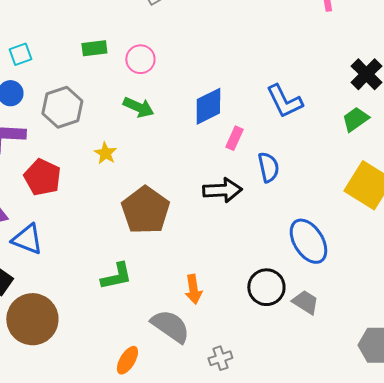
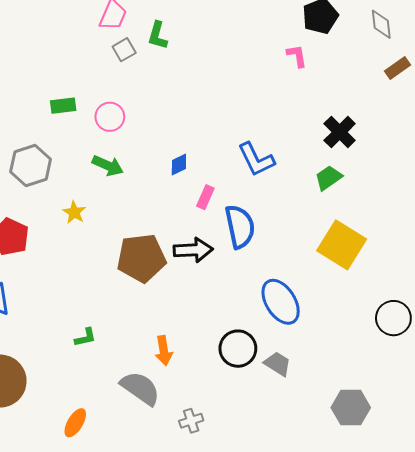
blue diamond: (208, 106) -> (179, 165), size x0.6
blue semicircle: (268, 167) -> (240, 227), size x1.4
brown pentagon: (145, 210) -> (141, 258), moved, turned 30
green L-shape: (116, 276) -> (85, 337), size x0.7
orange ellipse: (127, 360) -> (75, 423), moved

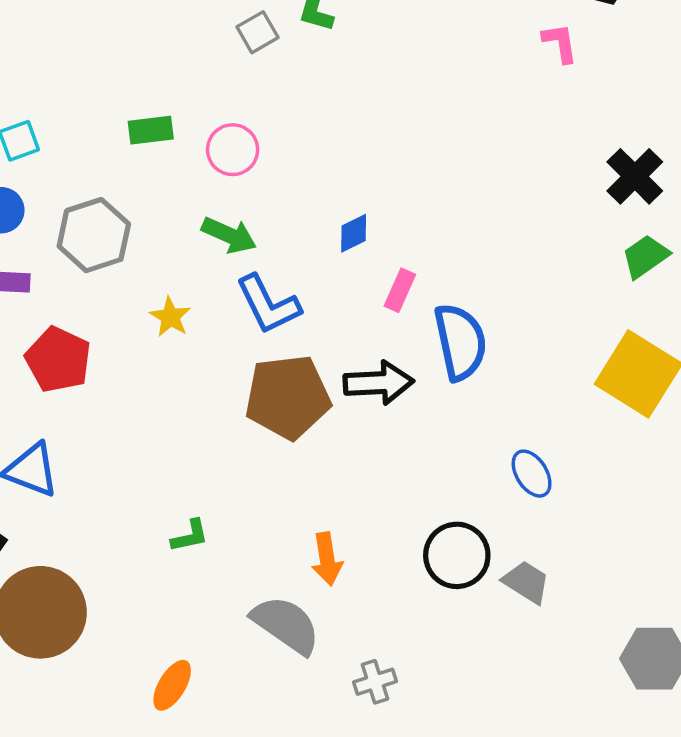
blue L-shape: (256, 159) -> (268, 304), moved
green trapezoid: (328, 178) -> (645, 256), moved
blue ellipse: (281, 302) -> (532, 474), size x0.6

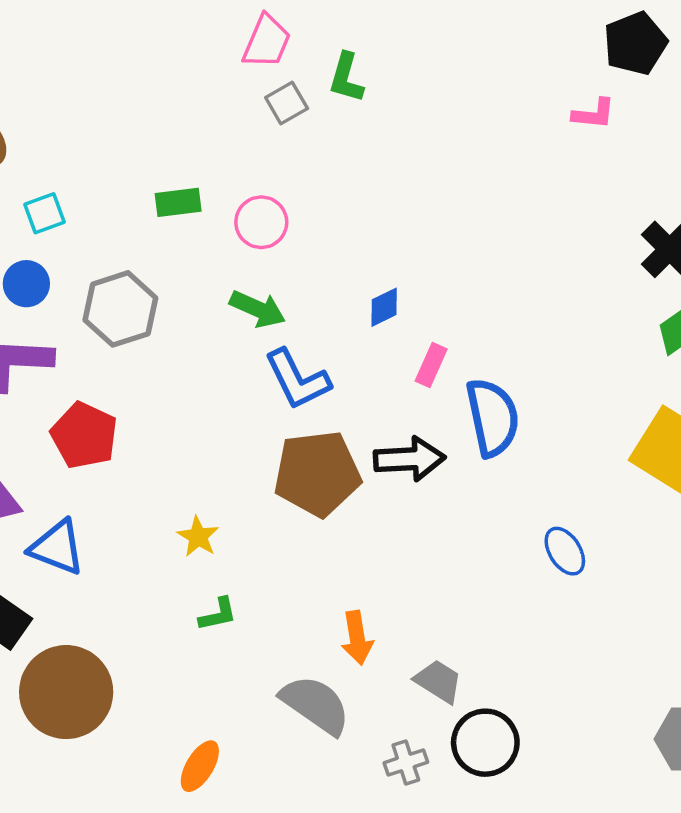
pink L-shape: (560, 43) -> (594, 114), turned 105
yellow star: (170, 317) -> (198, 537), moved
black circle: (457, 555) -> (485, 743), moved
gray trapezoid: (526, 582) -> (438, 681), moved

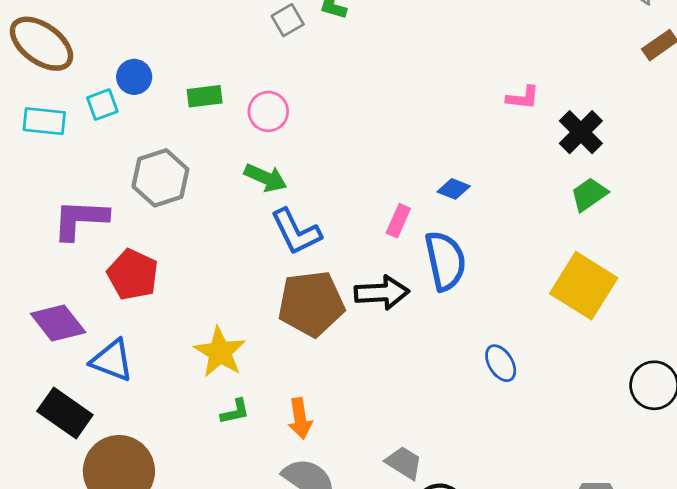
pink L-shape: (594, 114) -> (523, 98), moved
blue circle: (26, 284) -> (134, 77), moved
blue diamond: (384, 307) -> (454, 189), moved, turned 48
yellow star: (198, 537) -> (220, 352), size x1.6
orange arrow: (357, 638) -> (300, 418), moved

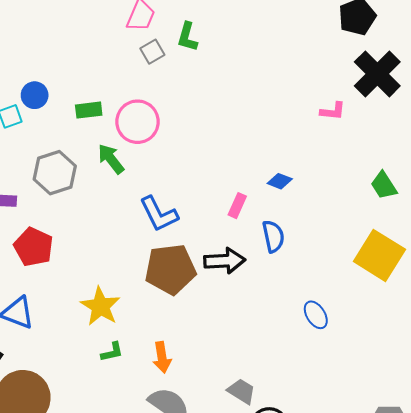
pink circle: (268, 111) -> (138, 122), size x1.4
black cross: (581, 132) -> (377, 74), moved, size x1.4
green arrow: (266, 178) -> (111, 159), moved, turned -152
green trapezoid: (589, 194) -> (384, 185), turned -88
blue semicircle: (445, 261) -> (273, 236), size x0.7

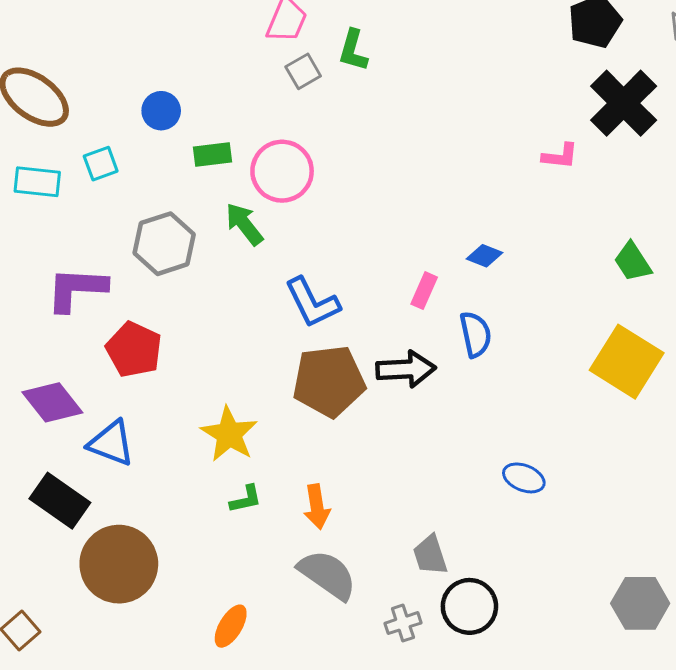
blue circle: (35, 95) -> (161, 111), moved
blue ellipse: (316, 315) -> (524, 478), moved, turned -36
gray trapezoid: (241, 391) -> (430, 555), turned -140

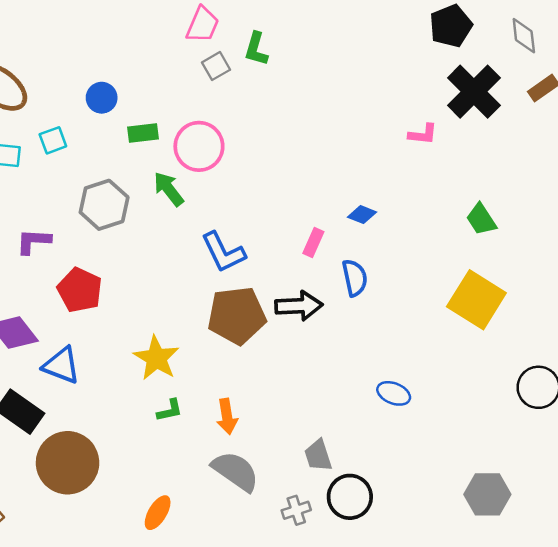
purple L-shape: (76, 289) -> (33, 241), size x0.7

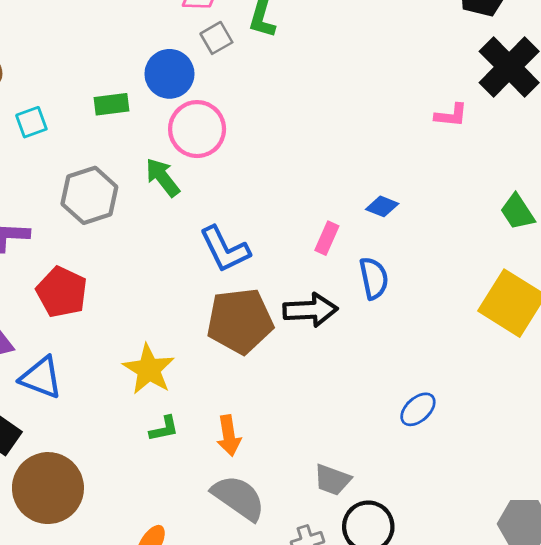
blue circle: (102, 98) -> (169, 74), moved, size x1.4
green rectangle: (143, 133) -> (111, 104), moved
blue ellipse: (394, 393) -> (418, 409), turned -64
gray trapezoid: (318, 455) -> (332, 480), turned -52

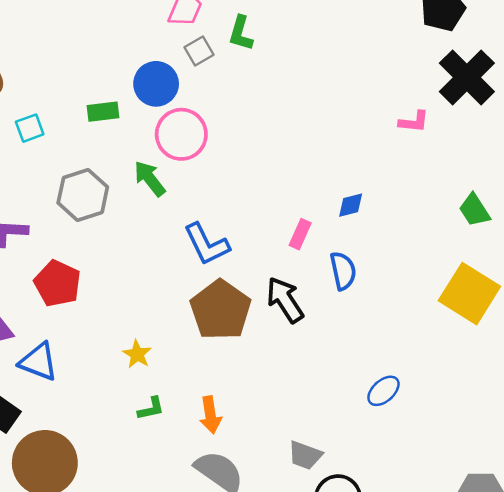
blue diamond: (382, 206) -> (351, 205), turned -36
black arrow: (310, 310) -> (285, 300), turned -120
brown pentagon: (240, 321) -> (220, 310), turned -30
yellow star: (149, 369) -> (137, 354), size x0.6

